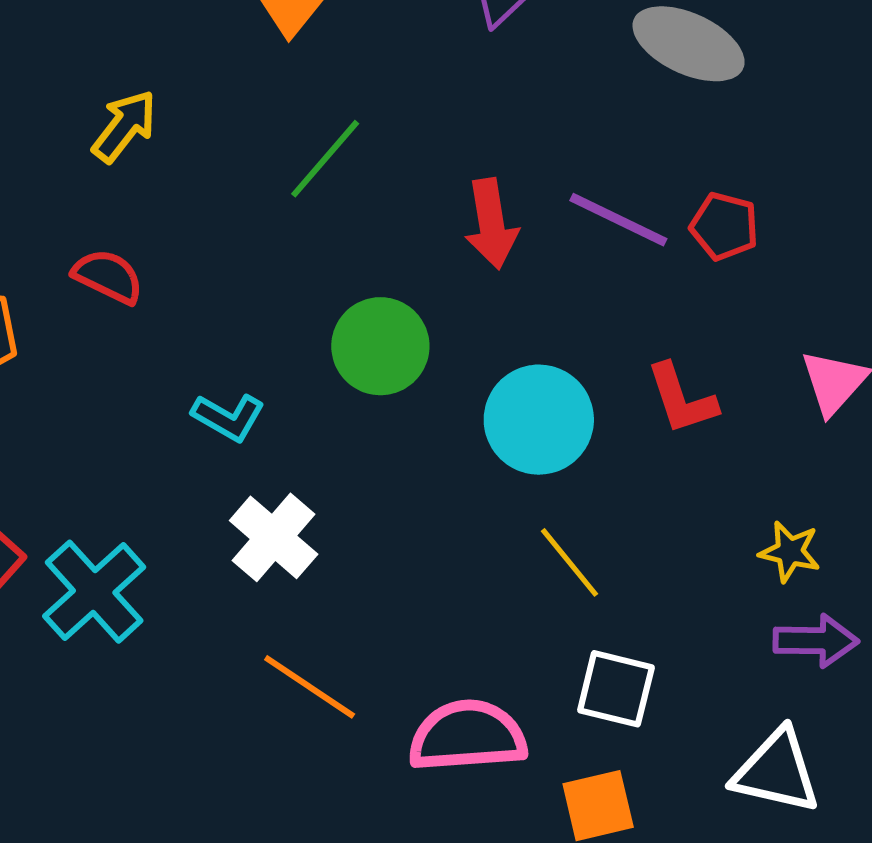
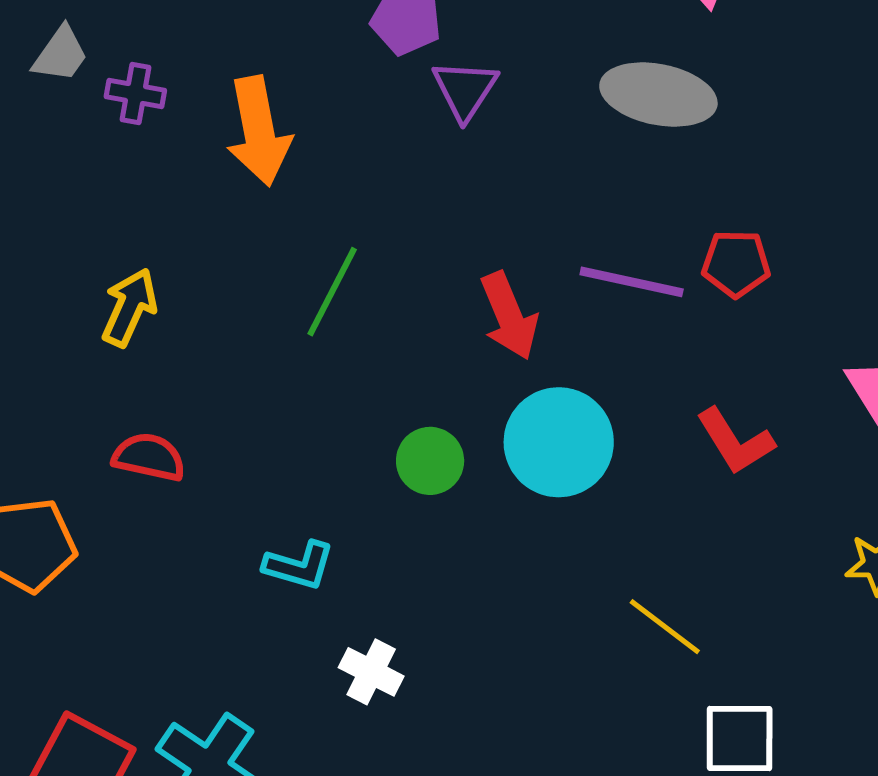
green circle: (380, 346) -> (430, 461), size x0.7
cyan circle: (539, 420) -> (559, 442), moved
white cross: (274, 537) -> (371, 672), size x0.7

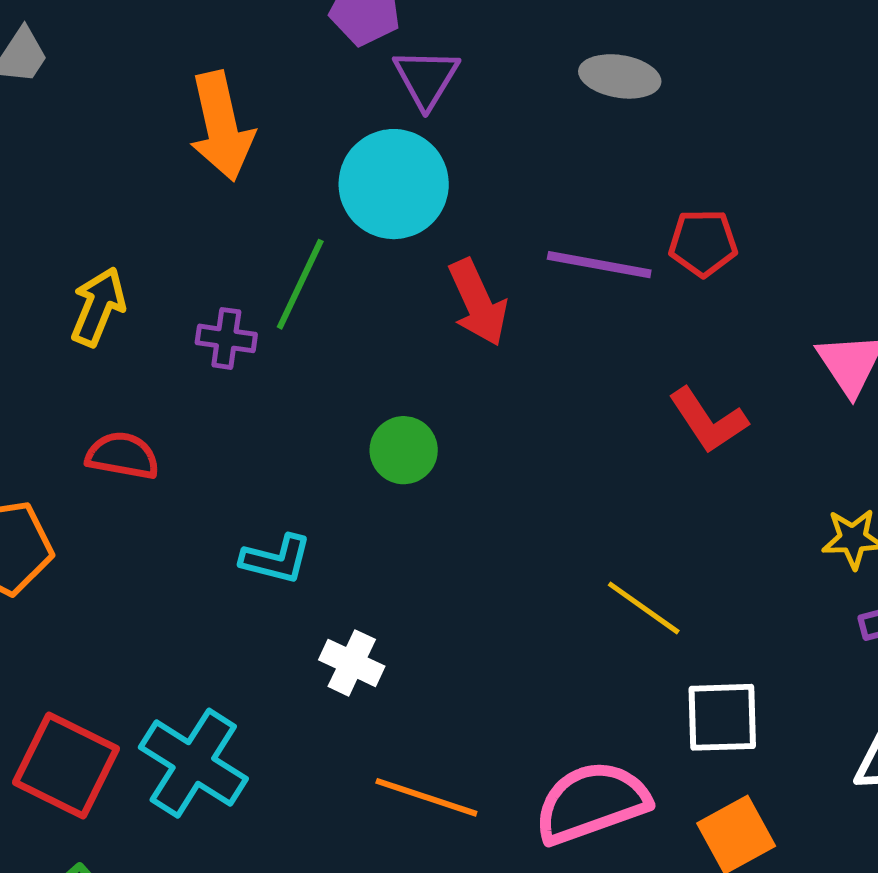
purple cross: (135, 93) -> (226, 338), moved
gray ellipse: (658, 95) -> (620, 76), size x0.7
cyan circle: (559, 442) -> (394, 184), moved

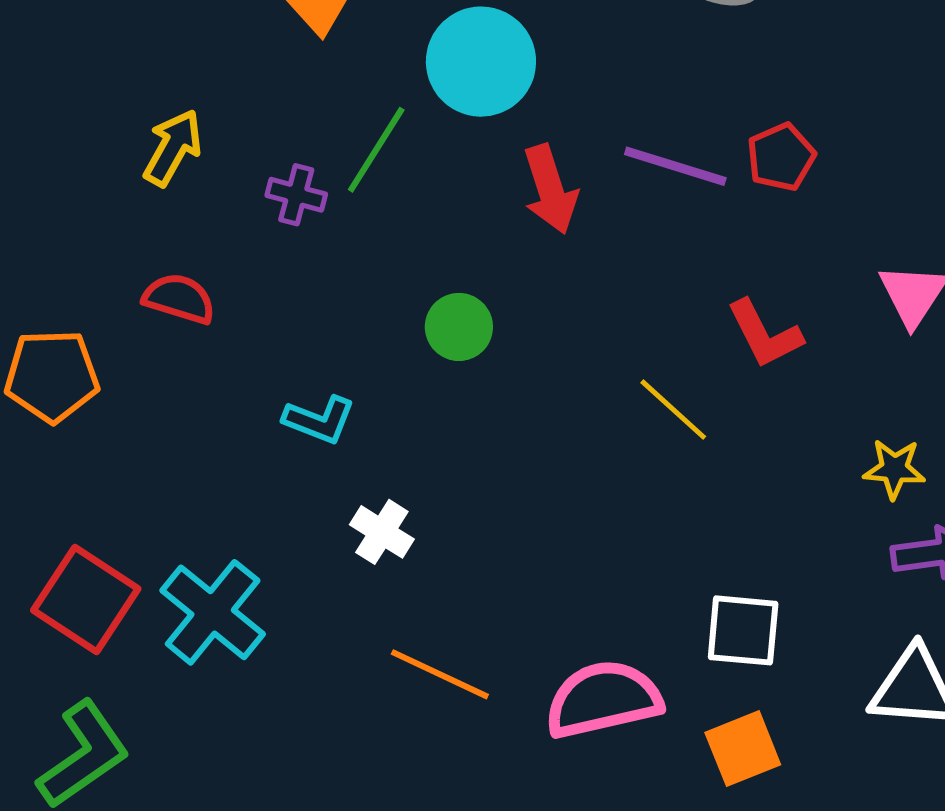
red pentagon: (703, 243) -> (781, 157), turned -30
yellow line: (644, 608) -> (673, 410), moved

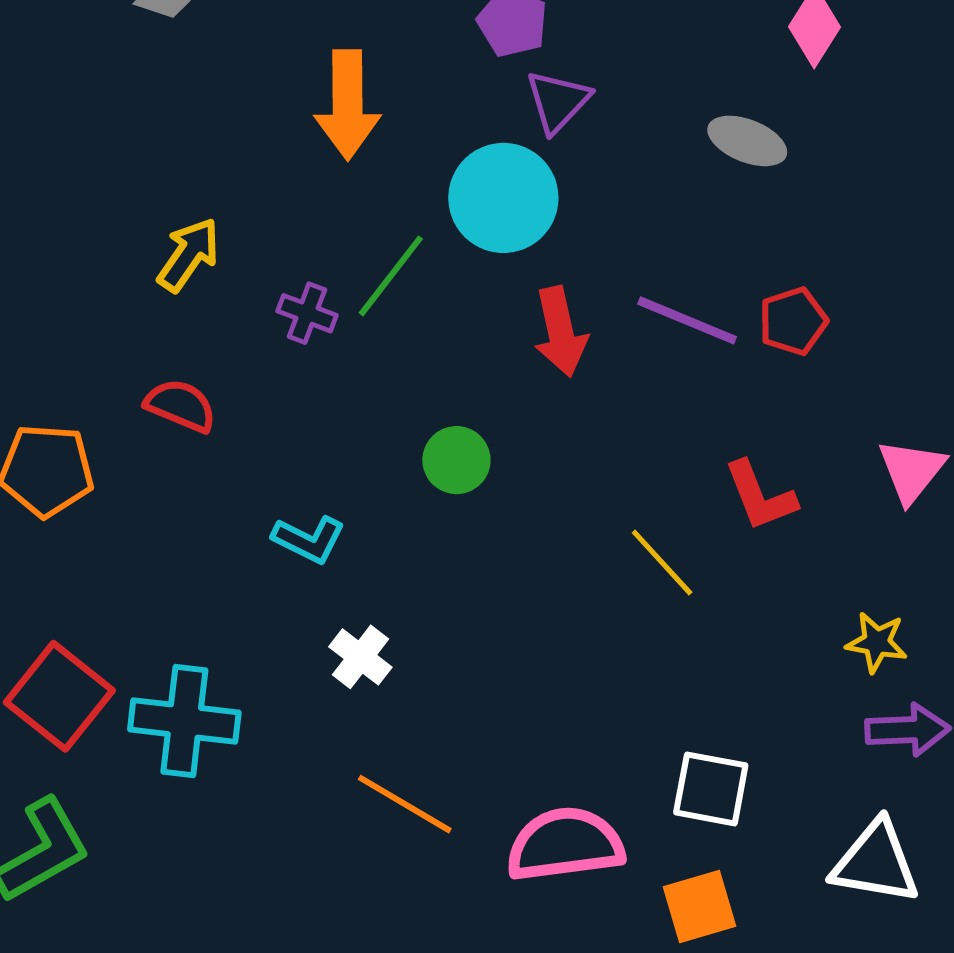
cyan cross: (213, 612) -> (184, 721), turned -38

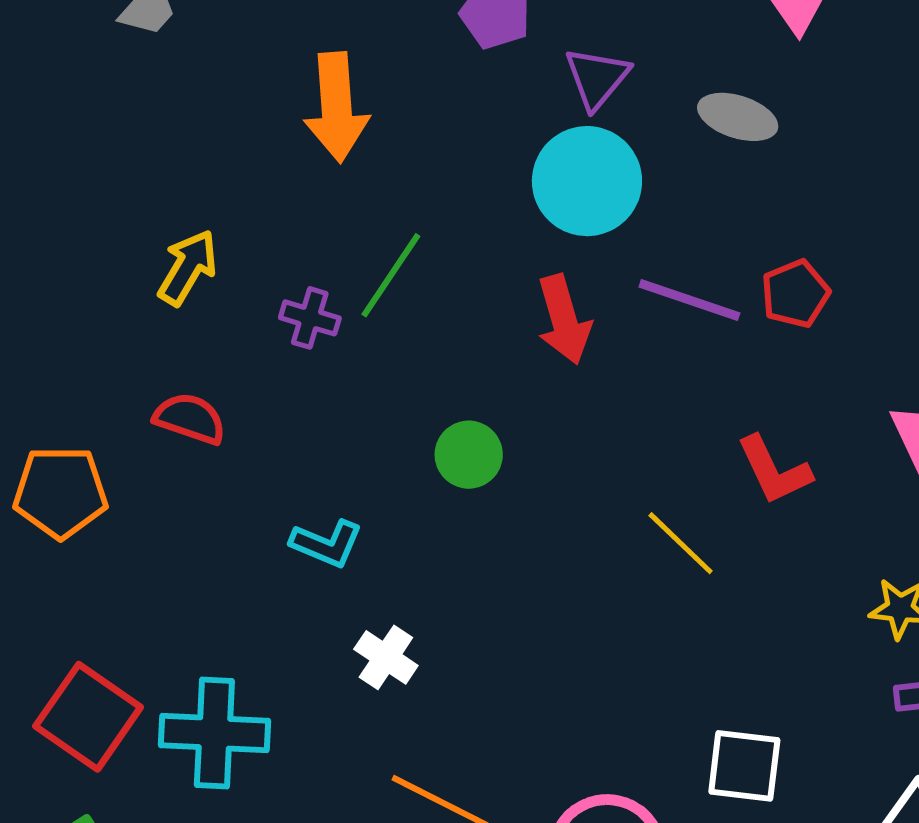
purple triangle: (558, 101) -> (597, 78), moved
cyan circle: (503, 198) -> (587, 181), moved

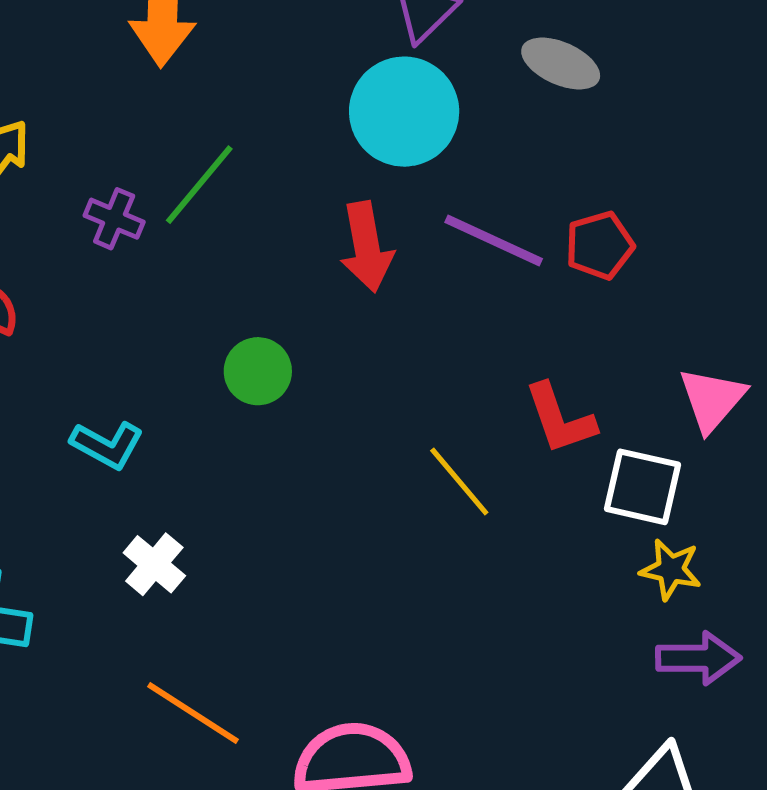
white square: (744, 766) -> (643, 487), moved

